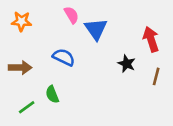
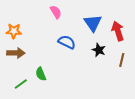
orange star: (21, 21) -> (14, 31), moved
blue triangle: (96, 29) -> (93, 23), moved
blue semicircle: (64, 57) -> (67, 42), moved

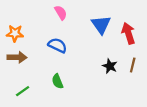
blue semicircle: (67, 42) -> (57, 45), moved
black star: (99, 50) -> (110, 66), moved
green semicircle: (41, 74) -> (57, 81), moved

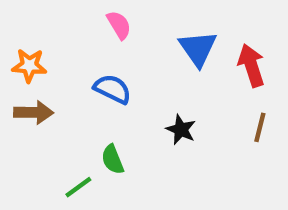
black star: (110, 66) -> (181, 130), moved
green line: (23, 91) -> (78, 187), moved

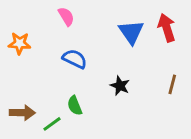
pink semicircle: (119, 25) -> (66, 16), moved
red arrow: (251, 66) -> (167, 28), moved
brown arrow: (34, 112) -> (22, 113), moved

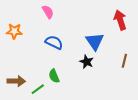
blue triangle: (131, 32) -> (95, 41), moved

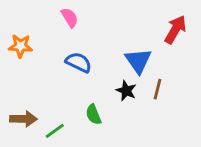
red arrow: (120, 20) -> (175, 30), turned 48
brown line: (124, 61) -> (157, 89), moved
green semicircle: (54, 76) -> (93, 114), moved

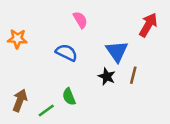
pink semicircle: (70, 18) -> (80, 20), moved
green semicircle: (93, 114) -> (69, 97), moved
brown arrow: (23, 119) -> (20, 100), turned -70

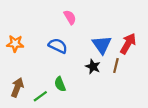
red arrow: (148, 25) -> (128, 44), moved
orange star: (17, 39) -> (15, 44), moved

